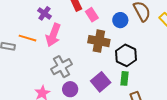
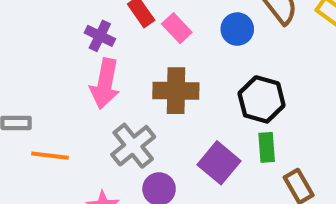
purple cross: (44, 13) -> (100, 36), moved
orange line: (27, 38) -> (50, 156), moved
brown cross: (99, 41) -> (176, 91), moved

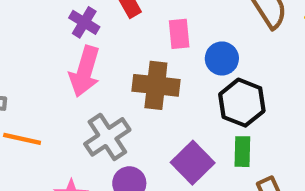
pink rectangle: (177, 28) -> (179, 34), moved, turned 32
blue circle: (237, 29) -> (222, 58), moved

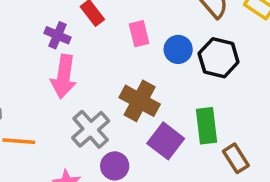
brown cross: (156, 85) -> (140, 101), moved, turned 30
black hexagon: (242, 103) -> (219, 58), moved
green rectangle: (242, 152) -> (207, 126), size x1.4

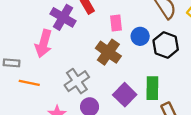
purple cross: (57, 35) -> (63, 17), size x1.5
pink arrow: (64, 77) -> (44, 43), moved
brown cross: (140, 101) -> (108, 52), moved

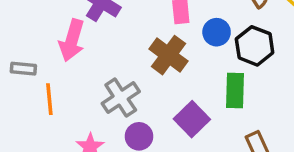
orange line: (29, 83) -> (49, 99), turned 72
green rectangle: (152, 88) -> (235, 91), moved

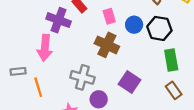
green rectangle: (235, 91) -> (171, 60), moved
gray cross: (121, 98) -> (82, 77), turned -30

